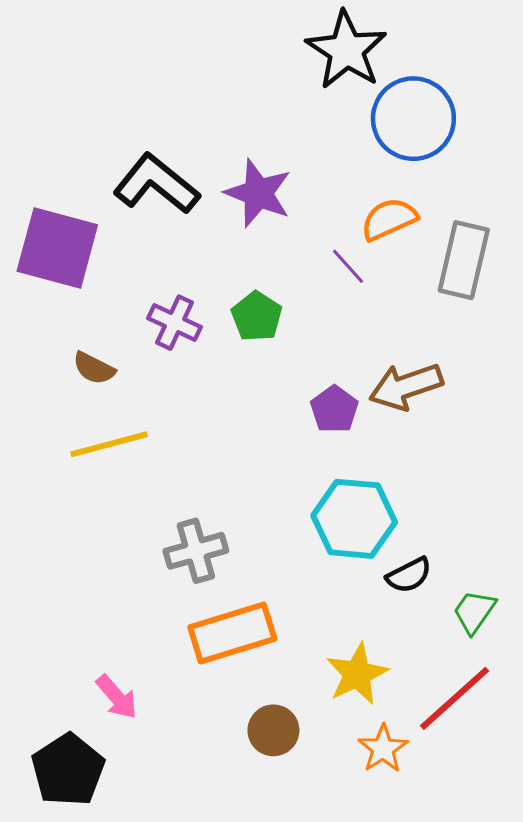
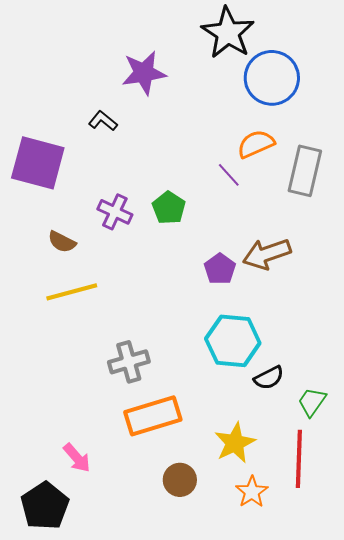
black L-shape: (156, 184) -> (103, 121), size x0.5
purple star: (258, 193) -> (144, 73), moved, turned -30
red line: (455, 698) -> (299, 459), turned -46

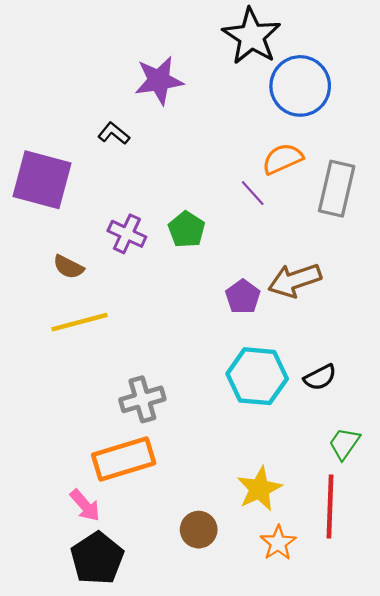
black semicircle: (269, 378) -> (320, 377), moved
orange rectangle: (153, 416) -> (124, 459), moved
black pentagon: (45, 506) -> (97, 558), moved

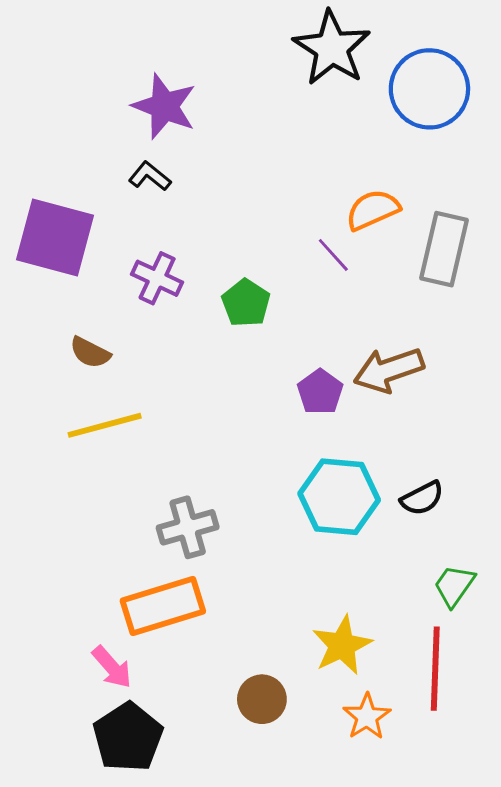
purple star: (159, 80) -> (164, 106), moved, turned 30
blue circle: (300, 86) -> (429, 89), moved
purple cross: (127, 234) -> (157, 278), moved

